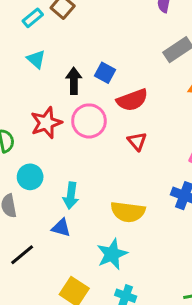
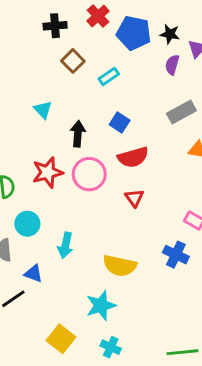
cyan rectangle: (33, 18) -> (109, 76), moved
blue square: (105, 73) -> (120, 123), moved
blue triangle: (61, 228) -> (33, 274), moved

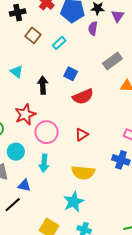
purple semicircle: (172, 65) -> (93, 28), moved
pink circle: (89, 174) -> (47, 132), moved
red triangle: (134, 198) -> (82, 135), moved, turned 40

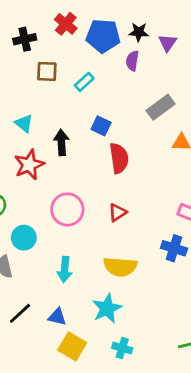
brown square: (33, 35) -> (47, 71), turned -35
red semicircle: (83, 97) -> (119, 158), turned -75
red star: (25, 114) -> (29, 165), moved
cyan arrow: (44, 163) -> (65, 269), moved
blue triangle: (24, 185) -> (57, 317), moved

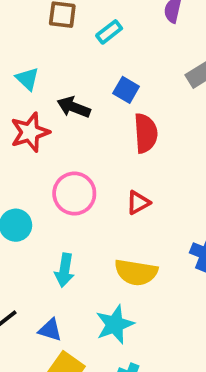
black arrow: (61, 142) -> (74, 107), turned -70

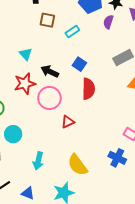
pink circle: (74, 194) -> (49, 98), moved
red triangle: (138, 203) -> (68, 122), moved
yellow semicircle: (136, 272) -> (78, 165), turned 40

